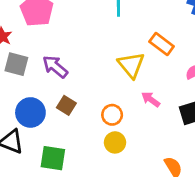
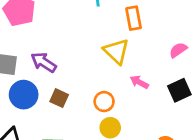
orange rectangle: (162, 44) -> (134, 18), moved, turned 50
blue circle: (30, 112) -> (24, 95), moved

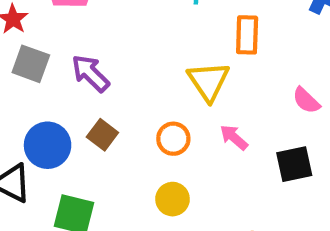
pink semicircle: (178, 50) -> (306, 100), turned -114
blue circle: (24, 95) -> (48, 145), moved
orange circle: (104, 102) -> (173, 139), moved

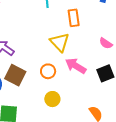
brown square: (102, 135) -> (15, 75), size x1.5
pink arrow: (234, 137) -> (76, 66), size x1.5

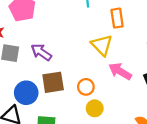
orange circle: (48, 71) -> (86, 87), moved
brown square: (15, 75) -> (53, 82), turned -35

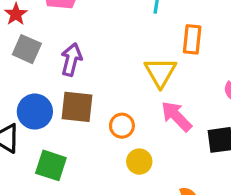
purple arrow: (41, 52) -> (71, 60), turned 55
yellow circle: (95, 108) -> (139, 162), moved

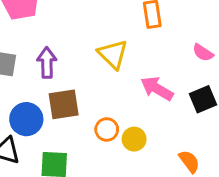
yellow triangle: (160, 72) -> (113, 54), moved
orange circle: (122, 126) -> (107, 129), moved

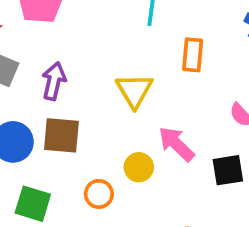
orange circle: (107, 129) -> (99, 194), moved
yellow circle: (134, 139) -> (139, 167), moved

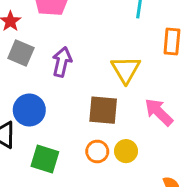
brown square: (61, 135) -> (103, 110), moved
yellow circle: (139, 167) -> (126, 151), moved

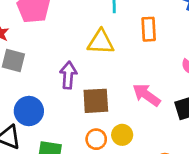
purple arrow: (62, 62) -> (68, 75), moved
yellow triangle: (126, 70) -> (101, 42), moved, turned -48

